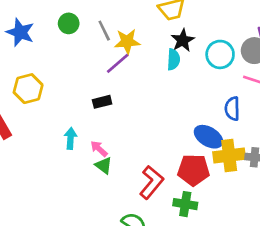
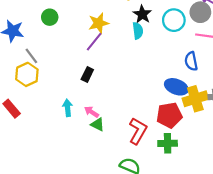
gray line: (104, 31) -> (31, 56), moved
black rectangle: (102, 102) -> (87, 74), turned -40

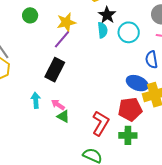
green circle: (50, 17) -> (30, 15), moved
cyan circle: (174, 20) -> (129, 32), moved
black rectangle: (87, 74) -> (55, 70), size x1.6

